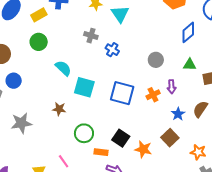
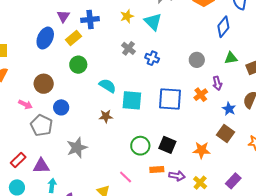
gray cross: (91, 36) -> (128, 48), turned 32
brown star: (59, 109) -> (106, 116), moved
black square: (121, 138) -> (167, 145), moved
orange rectangle: (101, 152) -> (157, 170), moved

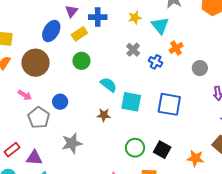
brown circle: (44, 84) -> (36, 63), moved, size x1.4
orange cross: (201, 95) -> (176, 48), moved

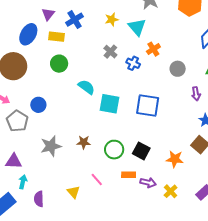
blue cross: (98, 17) -> (75, 20), turned -30
yellow rectangle: (79, 34) -> (57, 37), turned 42
brown star: (104, 115) -> (84, 142), moved

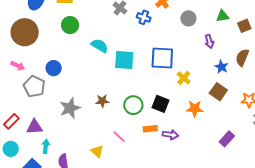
yellow cross: (171, 191) -> (184, 78), moved

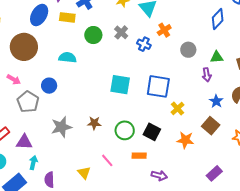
green triangle: (223, 16) -> (217, 57), moved
green circle: (70, 25) -> (93, 35), moved
cyan semicircle: (100, 46) -> (68, 57), moved, turned -30
purple arrow: (170, 135) -> (159, 176), moved

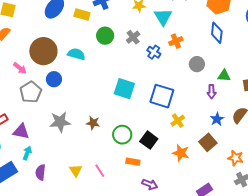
blue diamond: (218, 19) -> (217, 33), moved, turned -45
brown circle: (24, 47) -> (43, 51), moved
pink line: (107, 160) -> (100, 171), moved

